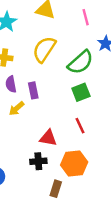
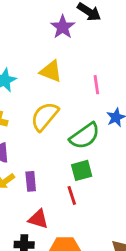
purple rectangle: (33, 90) -> (31, 181), moved
red line: (80, 126) -> (72, 195), moved

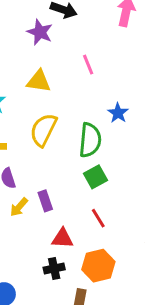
pink line: (96, 85) -> (88, 65), moved
green semicircle: (85, 136) -> (90, 140), turned -36
red line: (72, 195) -> (98, 218), moved

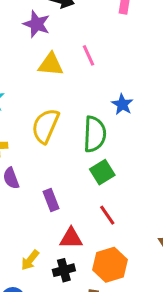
yellow triangle: (39, 81) -> (51, 64), moved
yellow arrow: (19, 207) -> (30, 260), moved

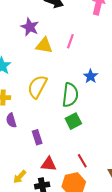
purple star: (37, 24) -> (30, 27), moved
pink line: (89, 55) -> (70, 41), turned 40
red line: (107, 215) -> (82, 161), moved

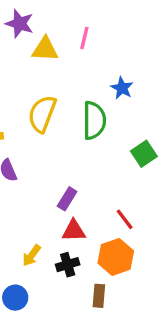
green square: (73, 121) -> (144, 154), moved
purple rectangle: (37, 137) -> (67, 199), moved, turned 56

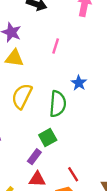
yellow triangle: (45, 49) -> (14, 58), moved
green square: (144, 154) -> (48, 137), moved

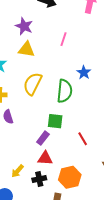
green square: (48, 137) -> (55, 121), turned 35
red line: (73, 174) -> (83, 139), moved

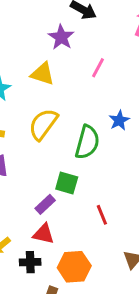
purple star: (24, 26) -> (61, 37), moved

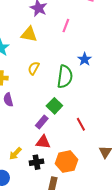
yellow semicircle: (43, 124) -> (34, 68), size x0.6
green square: (67, 183) -> (54, 106), turned 35

